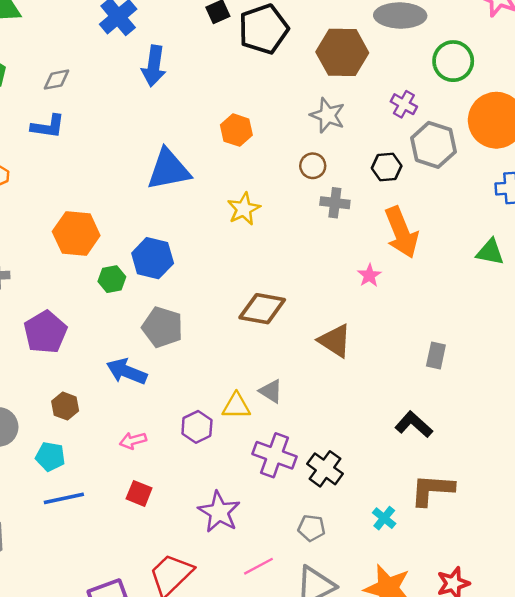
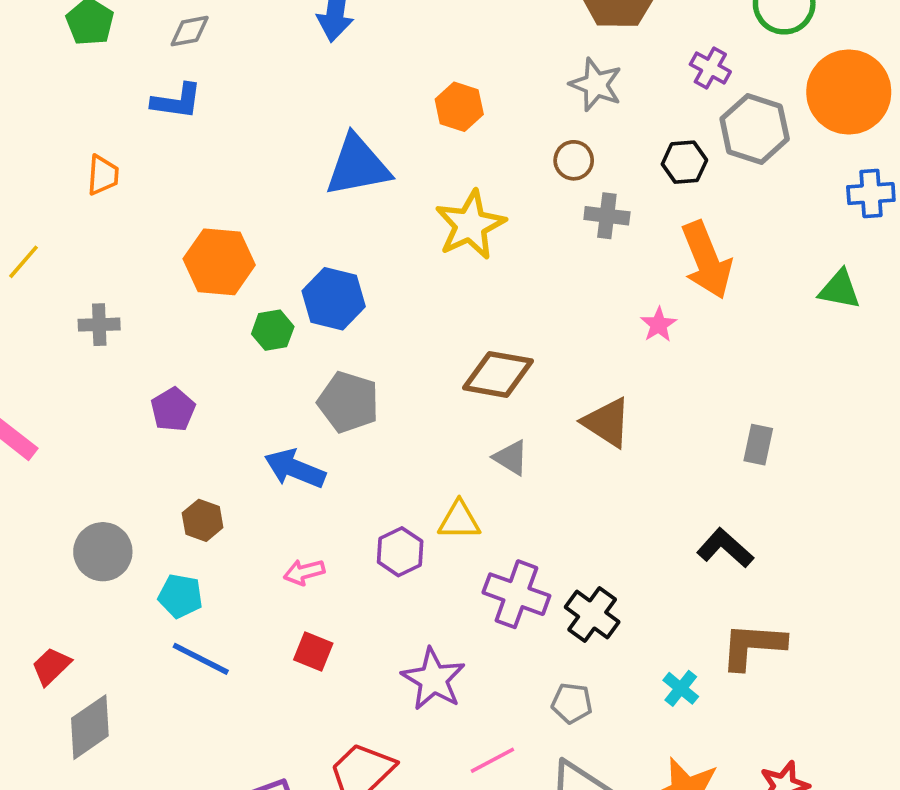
yellow star: (244, 209) -> (470, 225), size x1.4
purple pentagon: (45, 332) -> (173, 410), size x0.7
gray triangle: (271, 391) -> (511, 458), moved
blue line: (64, 498) -> (201, 659), turned 39

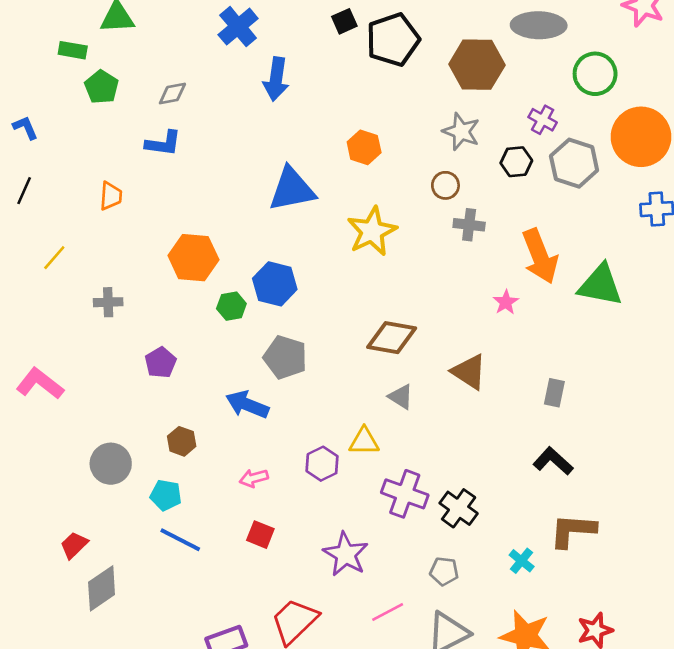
black hexagon: (684, 162) -> (516, 162), moved
green triangle: (840, 290) -> (600, 285), moved, size x1.5
gray rectangle: (758, 445) -> (554, 393), moved

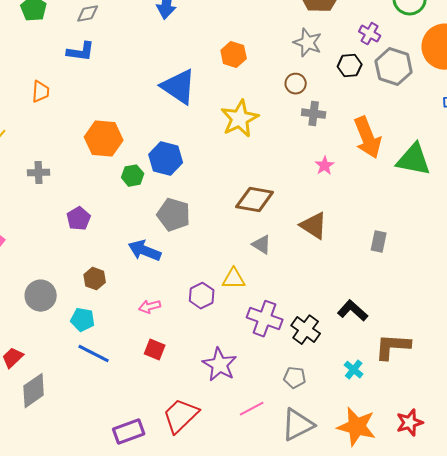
blue triangle: (292, 189) -> (179, 87), turned 45
pink star: (506, 302) -> (325, 166), moved
black L-shape: (553, 461) -> (353, 311), moved

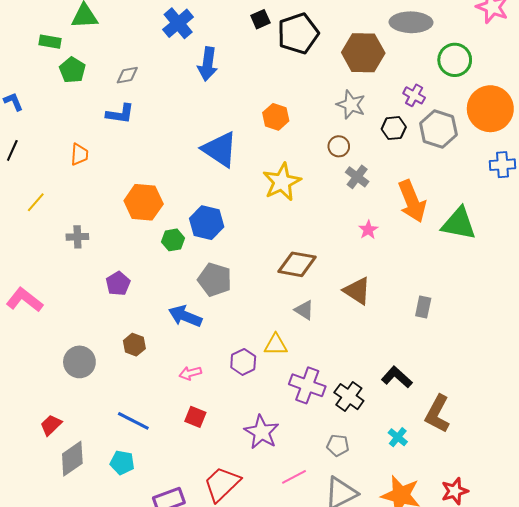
gray cross: (314, 114) -> (357, 177), turned 30
cyan pentagon: (83, 320) -> (122, 463), moved
brown L-shape: (393, 347) -> (437, 414), turned -66

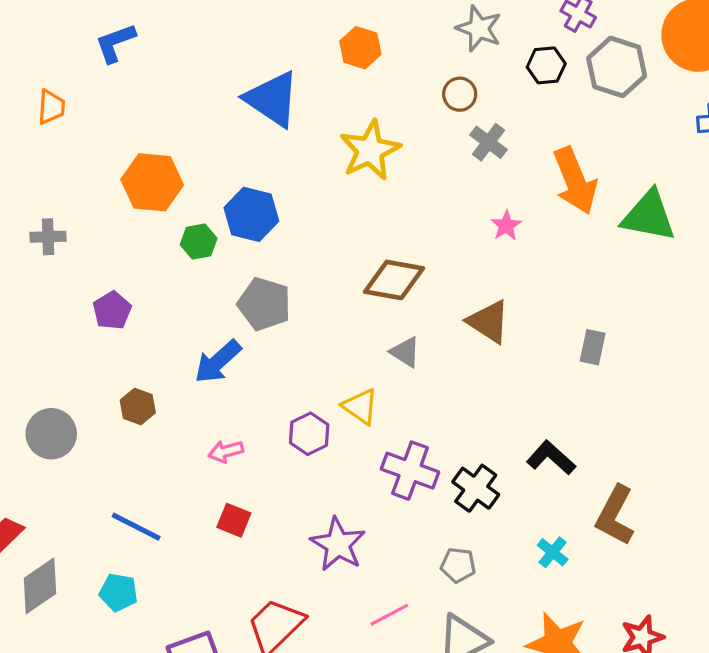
blue L-shape: (120, 114) -> (115, 43), turned 152
blue arrow: (185, 316) -> (218, 362), turned -64
yellow triangle: (276, 345) -> (360, 407), turned 35

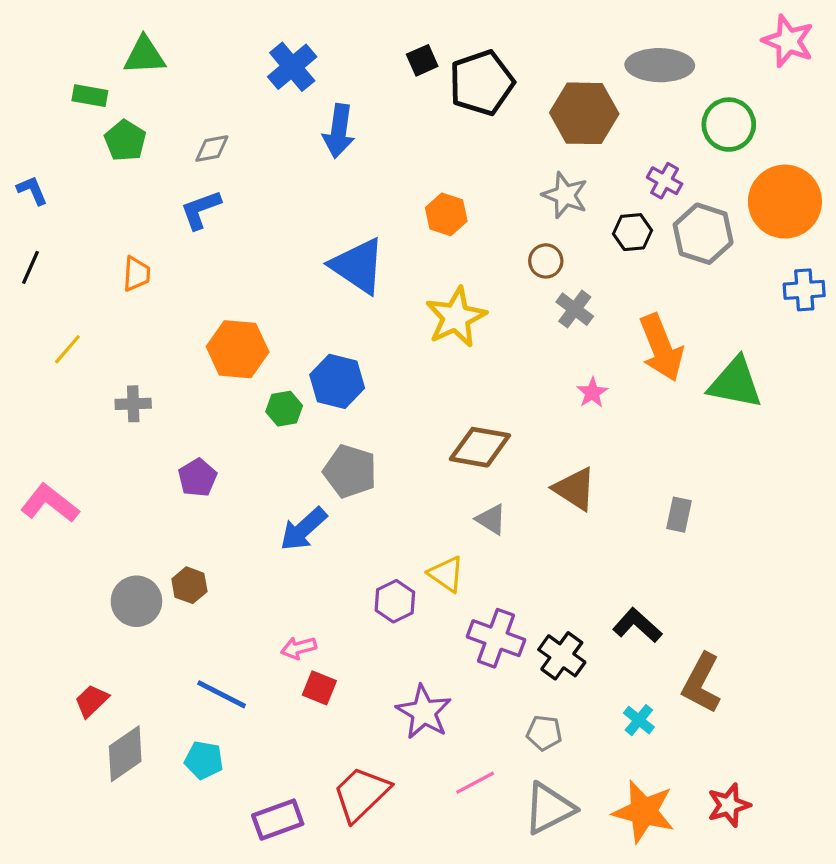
brown hexagon: (138, 407) -> (189, 585), moved
pink arrow: (226, 451) -> (299, 648), moved

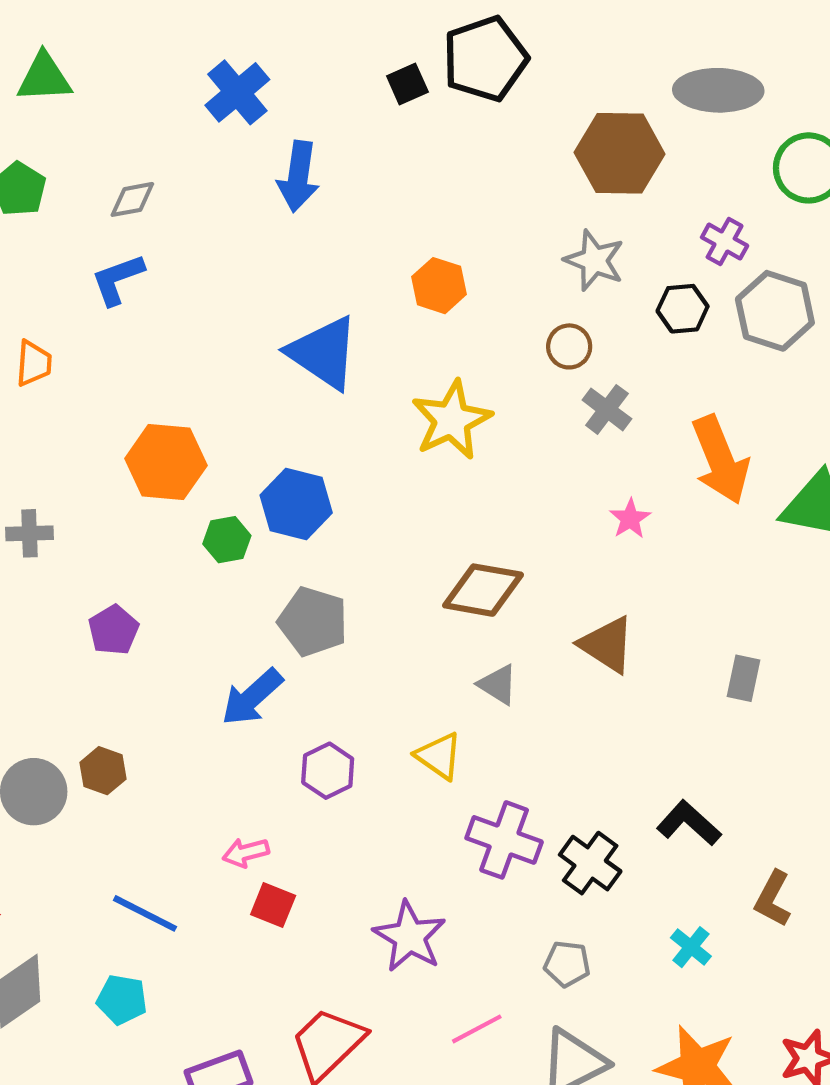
black pentagon: (482, 83) -> (485, 59), moved
purple hexagon: (395, 601) -> (328, 771), moved
brown L-shape: (701, 683) -> (773, 899), size x0.7

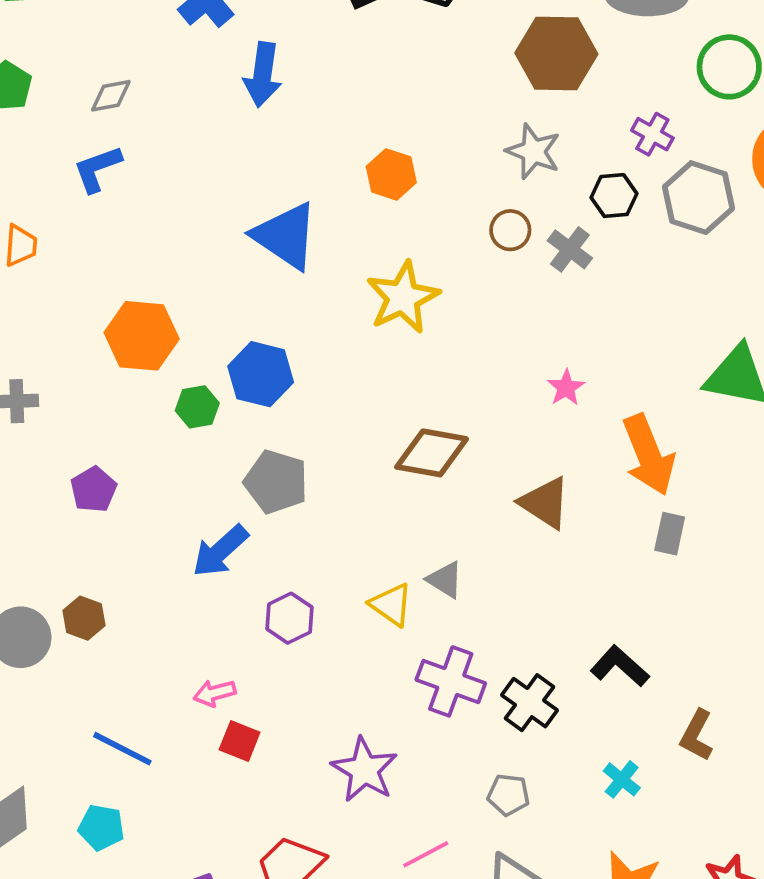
gray cross: (607, 409) -> (570, 249), moved
orange arrow: (720, 460) -> (649, 455), moved
gray triangle: (498, 685) -> (445, 580), moved

